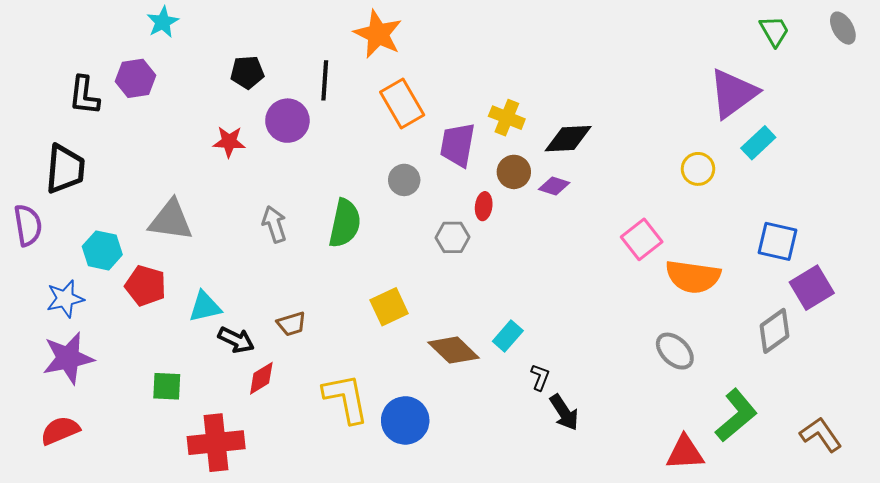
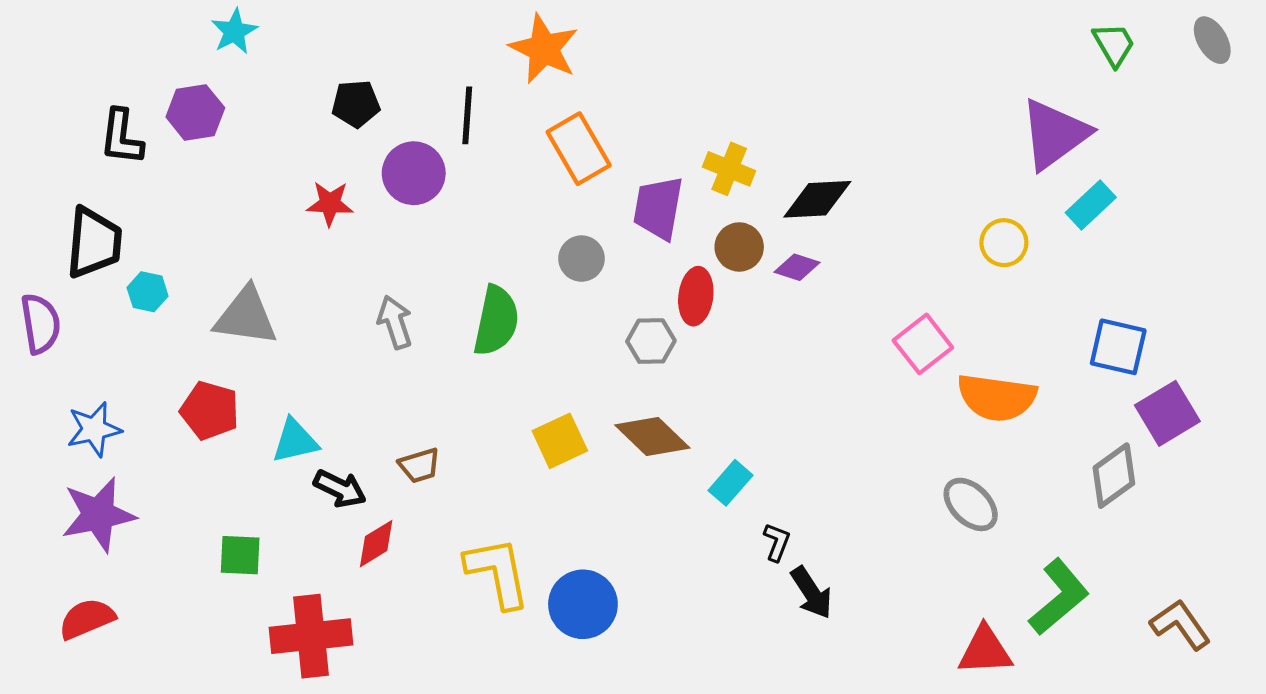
red ellipse: (484, 206) -> (696, 296), size x1.4
cyan hexagon: (102, 250) -> (148, 292), moved, size x0.7
brown diamond: (453, 350) -> (652, 436), moved

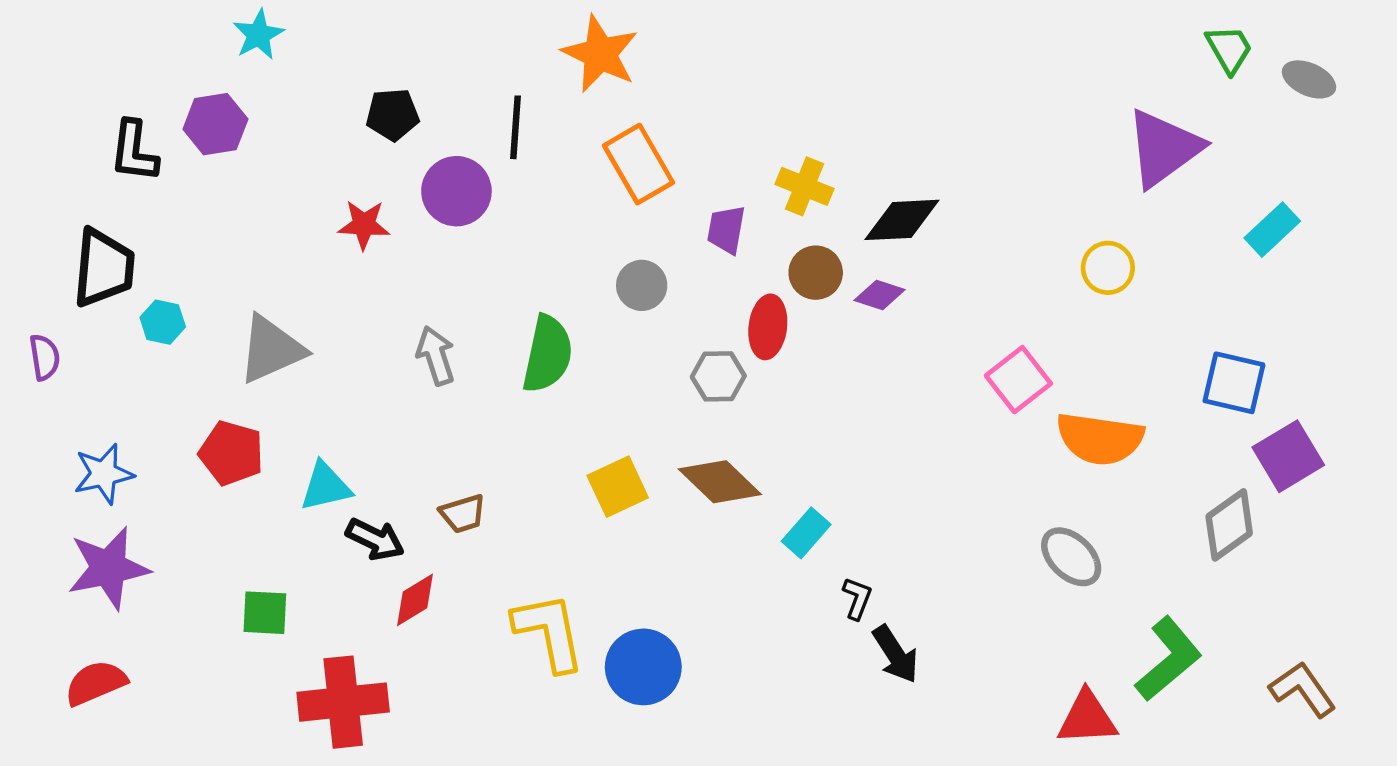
gray ellipse: (1212, 40) -> (1309, 79), moved, turned -36
cyan rectangle: (1091, 205) -> (1272, 230), moved
purple trapezoid: (658, 208) -> (726, 230), size x0.7
gray triangle: (246, 316) -> (271, 349), turned -32
purple semicircle: (40, 324) -> (45, 357), size x0.7

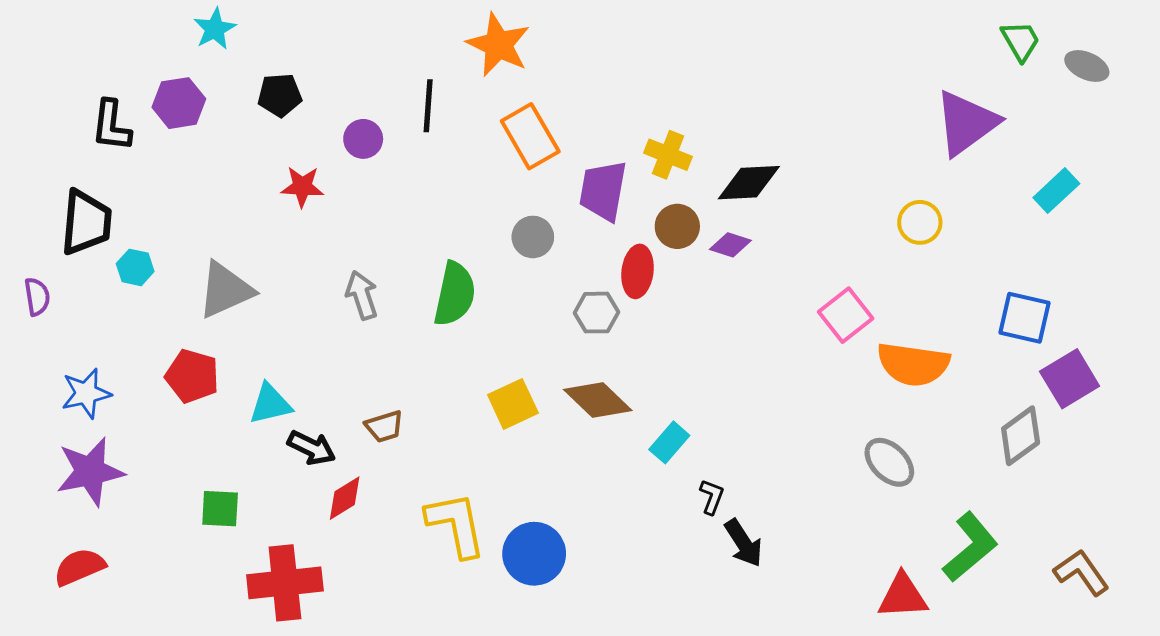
black pentagon: (393, 115) -> (280, 95), moved
purple circle: (456, 191) -> (363, 139), moved, size x0.7
purple trapezoid: (726, 230) -> (603, 191), size x1.5

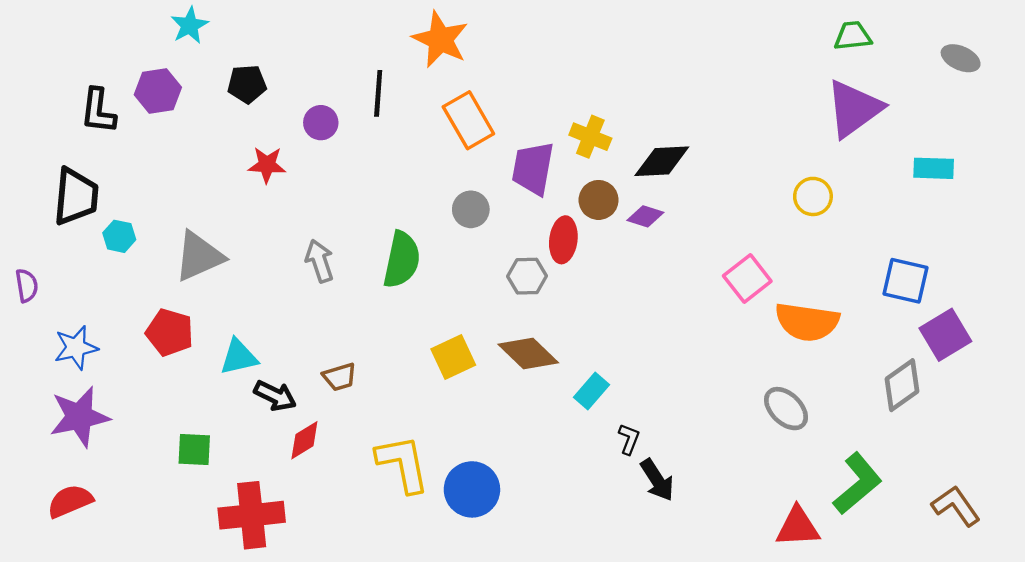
green trapezoid: (1021, 41) -> (853, 36), moved, turned -66
cyan rectangle: (1056, 191) -> (934, 168), turned 45
purple semicircle: (37, 297) -> (27, 286), moved

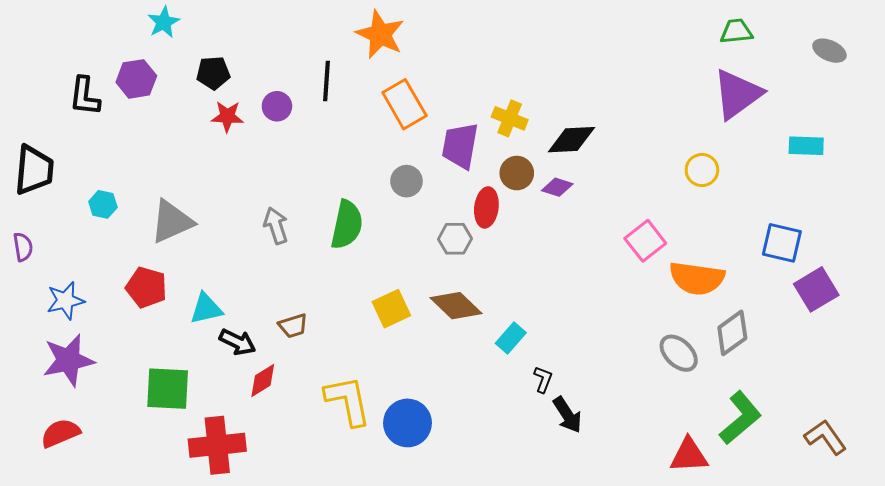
red star: (267, 165) -> (227, 116), moved
black trapezoid: (76, 196) -> (34, 170), moved
gray diamond: (902, 385) -> (732, 333), moved
green square: (194, 450) -> (168, 389), size x1.5

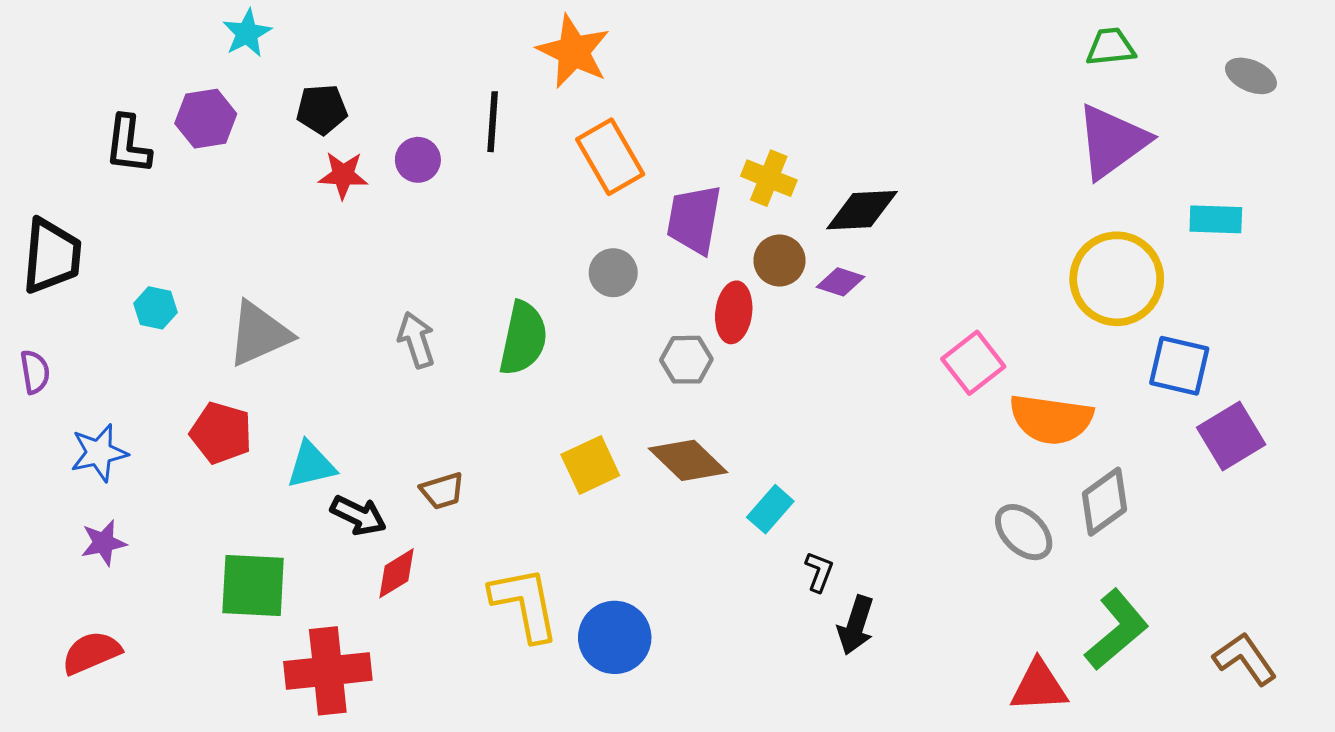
yellow circle: (702, 170) -> (1117, 279), moved, size x1.8
purple star: (69, 360) -> (104, 543), size x0.6
black arrow: (567, 415) -> (856, 625), turned 51

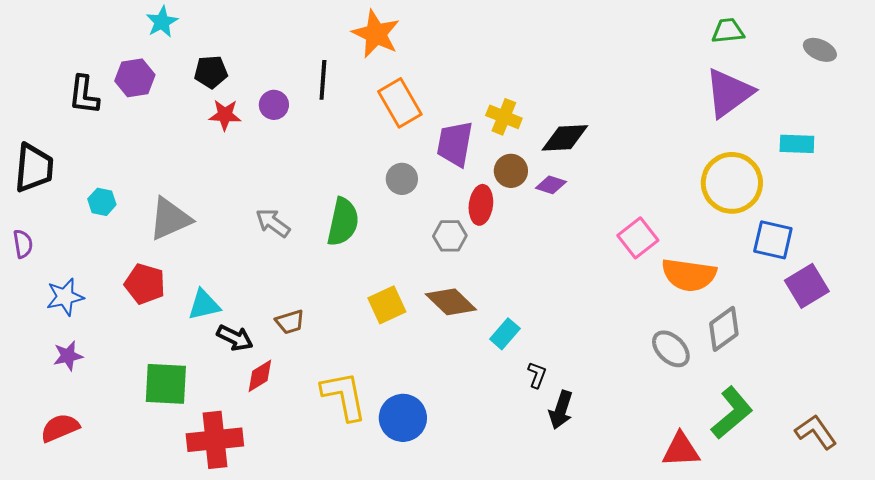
gray arrow: (416, 340) -> (273, 223), turned -36

